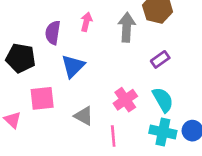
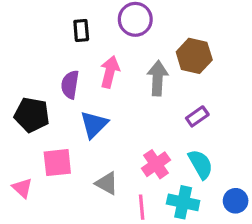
pink arrow: (86, 22) -> (110, 72), size x1.4
cyan cross: (163, 132) -> (183, 202), moved

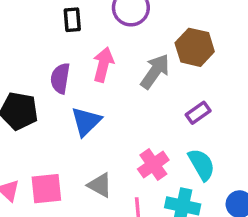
gray arrow: (158, 78) -> (155, 71), turned 32
pink square: (57, 163) -> (46, 189), moved

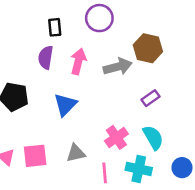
gray arrow: (155, 71) -> (118, 67), turned 40
purple semicircle: (60, 78) -> (46, 57), moved
gray triangle: (100, 185) -> (76, 153), turned -42

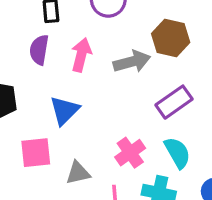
purple rectangle: (151, 98) -> (174, 102), size x1.5
pink square: (35, 156) -> (36, 153), moved

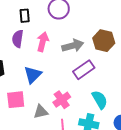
brown hexagon: (171, 38) -> (104, 41), moved
purple rectangle: (174, 102) -> (84, 70), moved
pink cross: (130, 153) -> (62, 100), moved

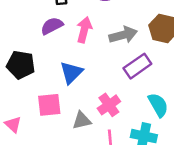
purple semicircle: (18, 39) -> (52, 26), turned 54

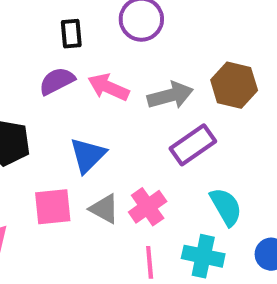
pink arrow: (84, 30) -> (108, 87), turned -80
gray triangle: (82, 120) -> (104, 209), moved, turned 42

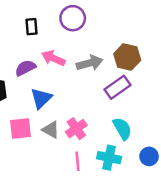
purple semicircle: (57, 81) -> (25, 68), moved
purple rectangle: (193, 145) -> (118, 87), moved

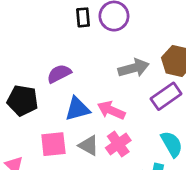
black rectangle: (31, 27) -> (83, 17), moved
pink arrow: (53, 58) -> (111, 110), moved
blue triangle: (41, 98) -> (77, 109), turned 30

